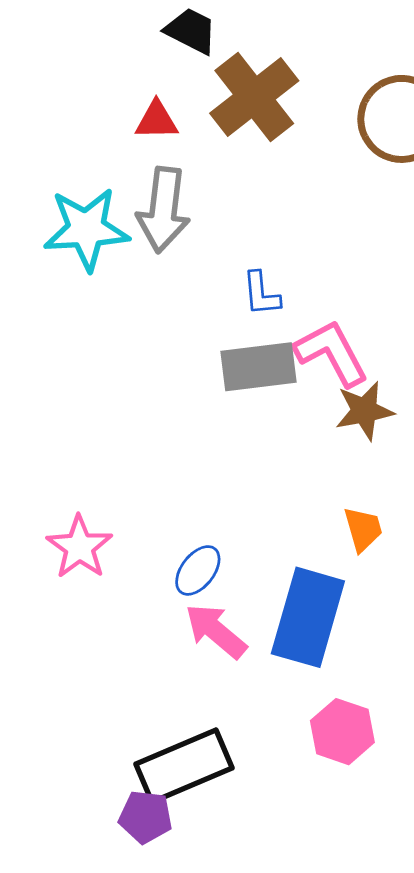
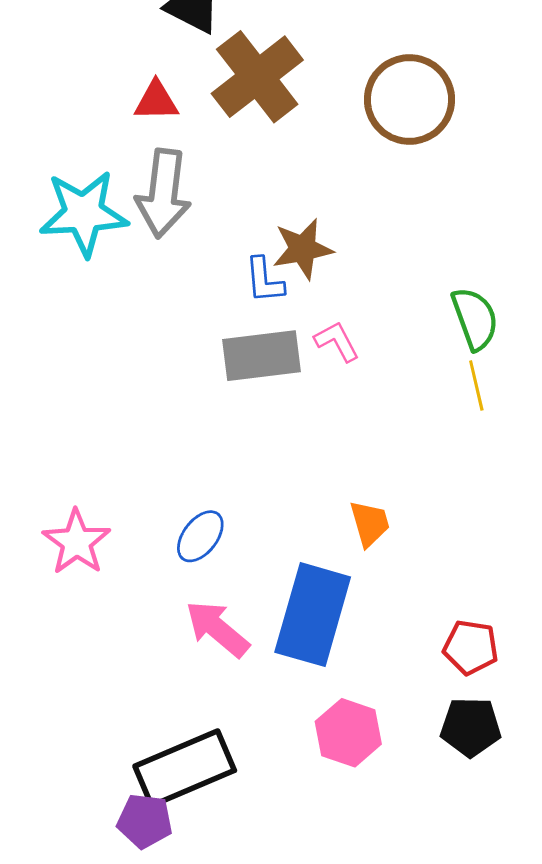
pink L-shape: (331, 353) -> (337, 341), size x0.6
brown star: (364, 411) -> (303, 249), moved
blue ellipse: (198, 570) -> (200, 536), moved

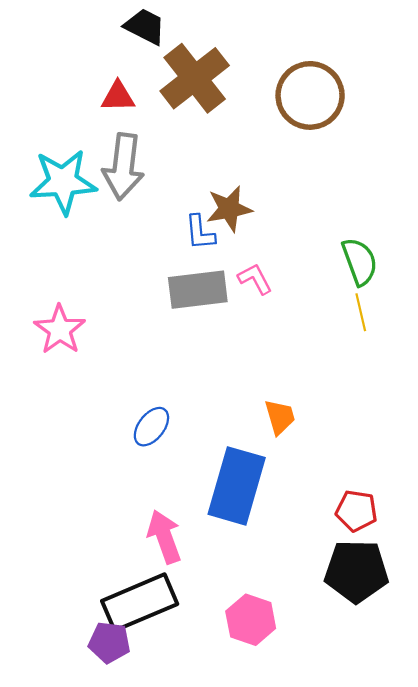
pink star: (77, 542) -> (60, 330), moved
pink arrow: (217, 629) -> (164, 537), moved, turned 30
black pentagon: (471, 727) -> (356, 571), size x1.4
pink hexagon: (348, 733) -> (251, 620), moved

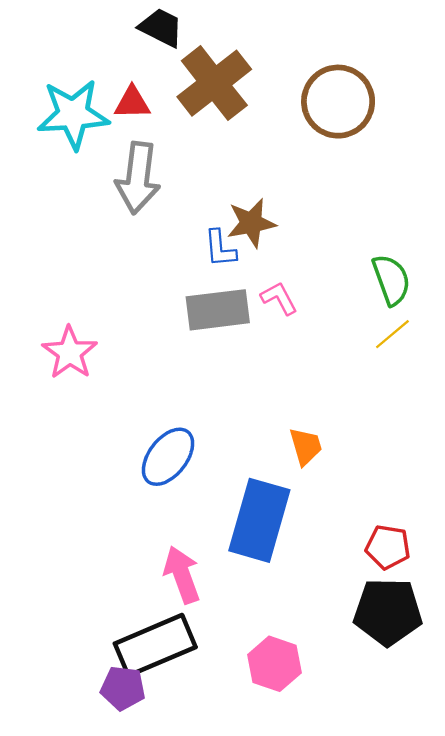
cyan star: (63, 182) -> (73, 114), moved
yellow line: (361, 312) -> (392, 334), turned 63
blue ellipse: (151, 427) -> (168, 457), size x1.4

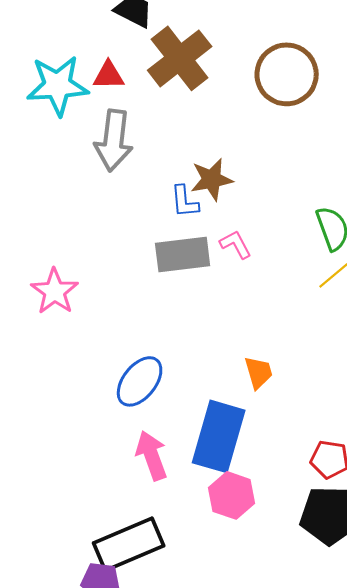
pink arrow: (182, 575) -> (152, 455), moved
pink hexagon: (274, 664) -> (232, 495), moved

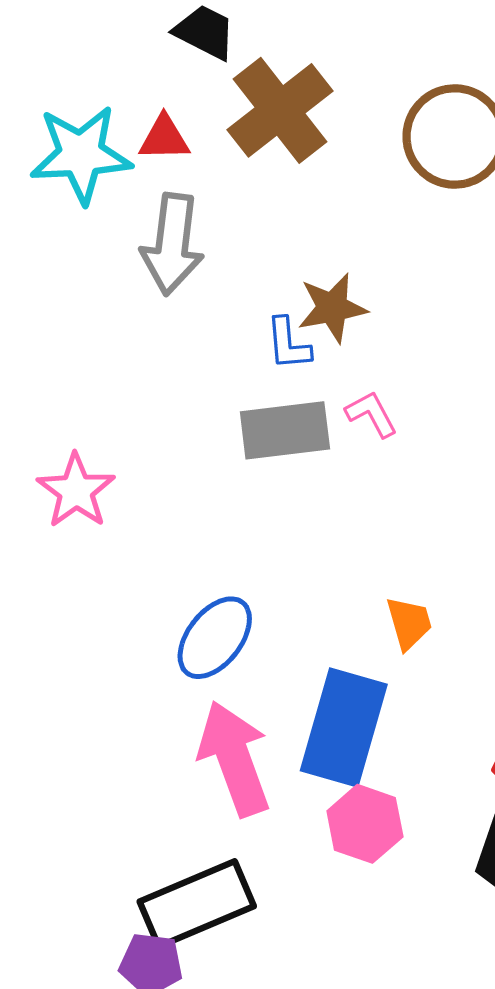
pink arrow: (152, 455) -> (234, 759), size x1.4

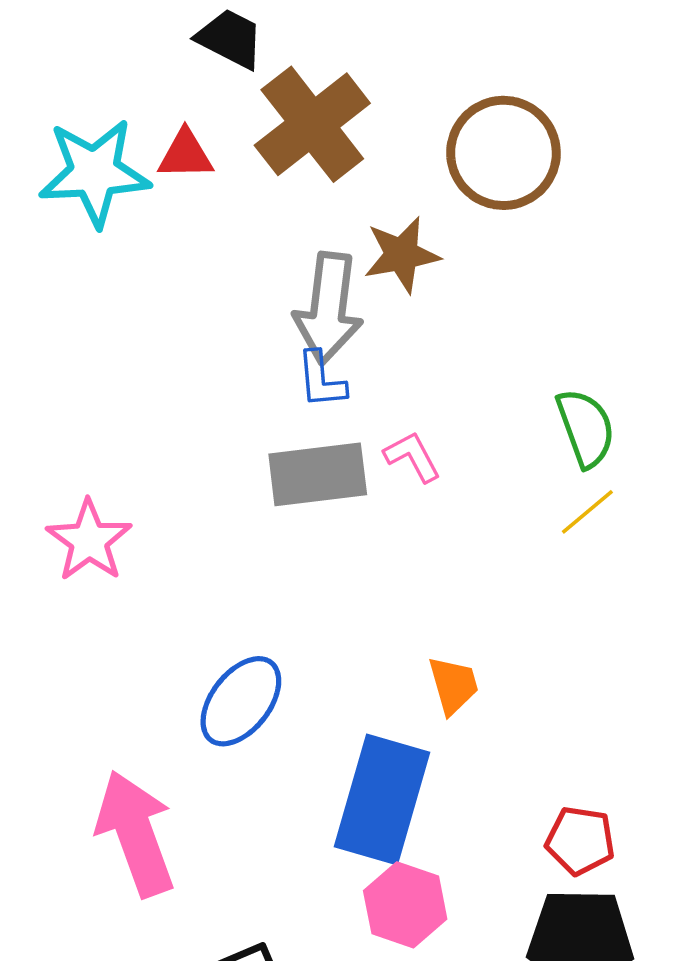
gray arrow: (172, 244) -> (328, 308), moved
brown star: (332, 308) -> (402, 255), moved
pink arrow: (234, 759) -> (135, 833), moved

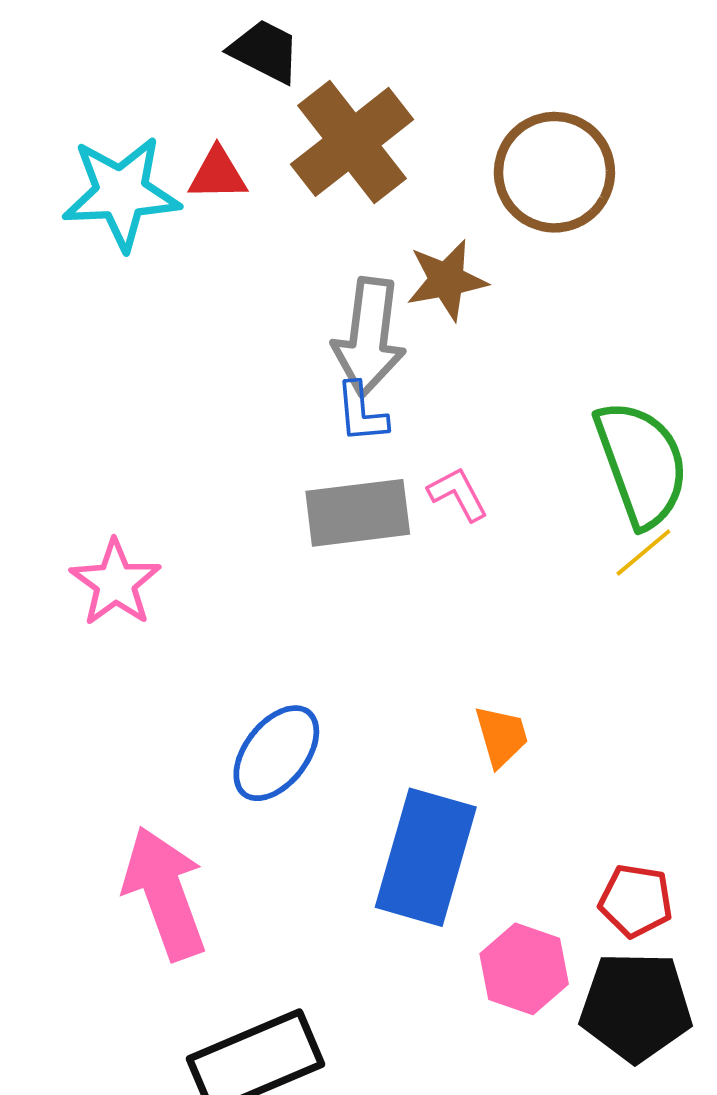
green semicircle: (586, 428) -> (641, 464), size x1.5
pink hexagon: (405, 905) -> (524, 969), moved

